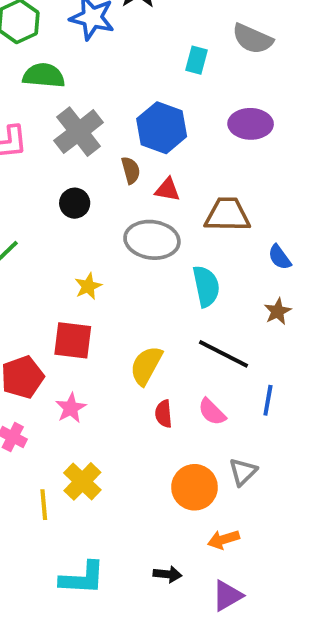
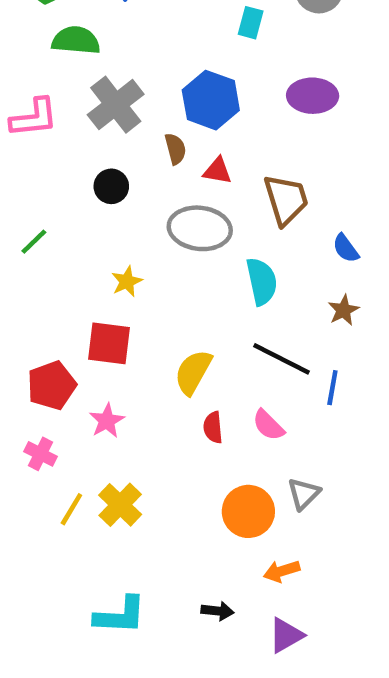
brown trapezoid: (227, 215) -> (286, 200), turned 72
blue line: (268, 400) -> (332, 388), moved
yellow line: (44, 505) -> (71, 509), moved, turned 36

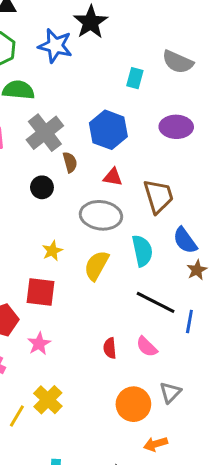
brown semicircle: (175, 149) -> (70, 162), moved
blue semicircle: (346, 248) -> (185, 240), moved, size x1.4
yellow semicircle: (193, 372) -> (97, 265), moved
yellow line: (71, 509) -> (17, 416), moved

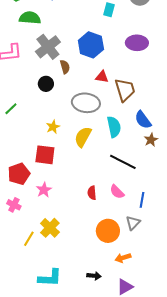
red triangle: (113, 177) -> (102, 77), moved
blue line: (189, 322) -> (142, 200), moved

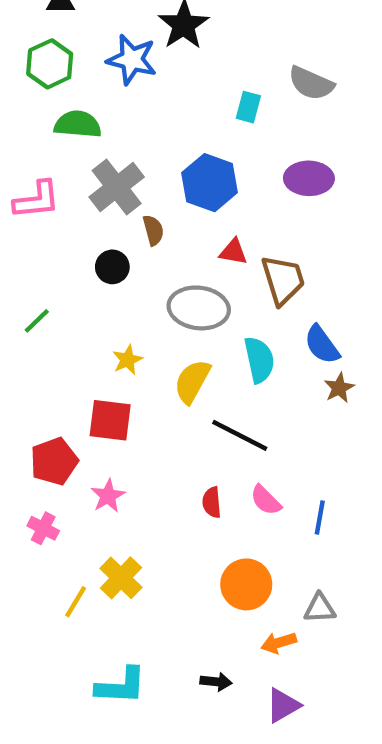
black line: (123, 162) -> (240, 435), moved
gray triangle: (133, 223) -> (320, 608), moved, turned 42

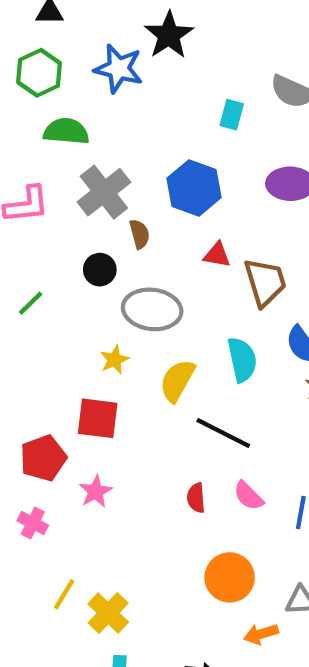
gray ellipse: (199, 308) -> (152, 309), moved
green line: (37, 321) -> (31, 303), moved
yellow cross: (121, 578) -> (108, 613), moved

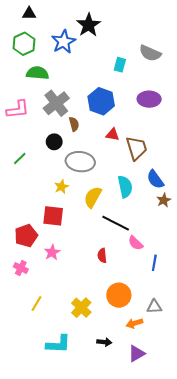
blue star: (119, 69) -> (64, 42), turned 30
pink semicircle: (248, 496) -> (136, 243), moved
yellow cross: (108, 613) -> (81, 308), moved

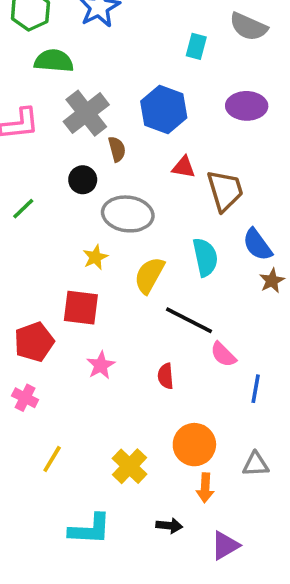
pink star: (52, 252) -> (101, 365), moved
orange arrow: (134, 323) -> (205, 488), moved, turned -70

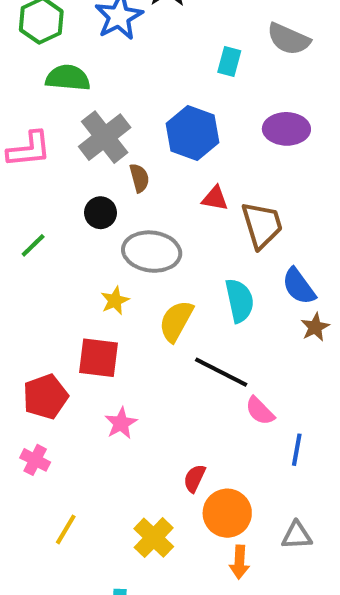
red semicircle: (166, 376) -> (195, 478), moved, turned 30

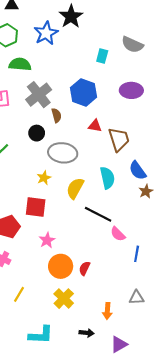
orange circle: (227, 513) -> (61, 266), moved

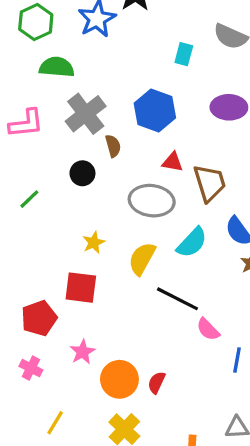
gray ellipse: (63, 153) -> (152, 201), moved
cyan semicircle: (107, 178) -> (192, 242), turned 55
pink star: (47, 240) -> (82, 352), moved

